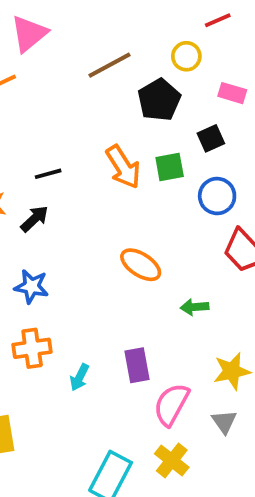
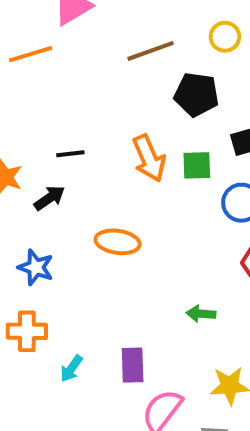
yellow circle: (186, 56) -> (225, 37), moved
black pentagon: (159, 100) -> (196, 94), turned 30
orange ellipse: (141, 265) -> (118, 242), moved, turned -33

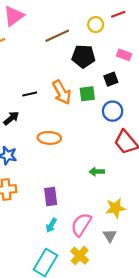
black line: (70, 154) -> (30, 94), moved
purple rectangle: (133, 365) -> (51, 197), moved
cyan arrow: (71, 369) -> (51, 225), moved

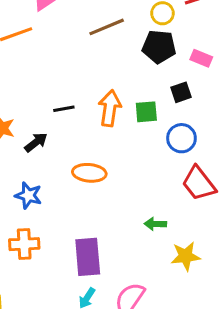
black pentagon: (83, 56) -> (159, 47), moved
orange arrow: (62, 92) -> (110, 108), turned -145
purple rectangle: (51, 197) -> (88, 257), size x1.4
yellow star: (115, 208) -> (186, 256), moved

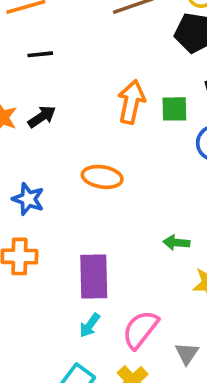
black line: (64, 109) -> (40, 54), moved
black arrow: (36, 142) -> (42, 117), moved

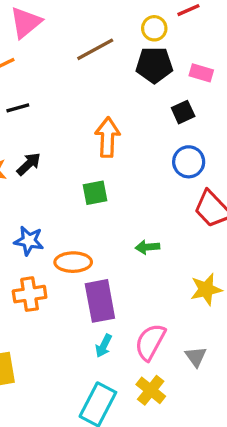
green square: (174, 109) -> (95, 193), moved
orange ellipse: (102, 177) -> (73, 262), moved
green arrow: (176, 243) -> (148, 247), moved

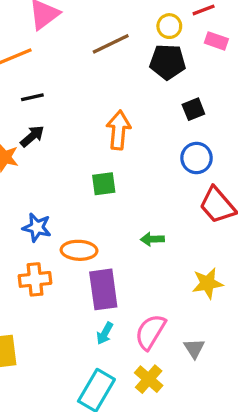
pink rectangle: (201, 73) -> (216, 41), moved
black arrow: (29, 164) -> (32, 136), moved

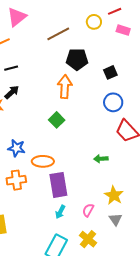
black pentagon: (168, 62) -> (77, 59), moved
green square: (104, 184) -> (57, 120), turned -35
green arrow: (152, 239) -> (101, 159), moved
yellow star: (207, 283) -> (114, 195), moved, turned -30
pink semicircle: (150, 332) -> (88, 210), size x0.6

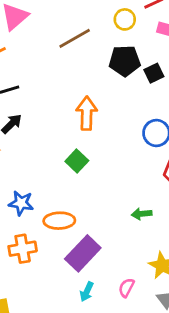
black pentagon: (77, 59) -> (125, 61), moved
black square: (110, 72) -> (154, 73), moved
purple rectangle: (58, 185) -> (83, 253), turned 55

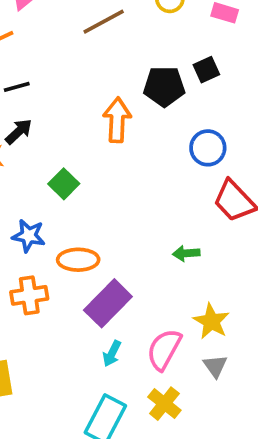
black pentagon: (125, 61) -> (164, 86), moved
green square: (77, 161) -> (64, 184), moved
pink semicircle: (126, 288) -> (164, 349), size x1.6

